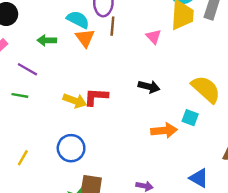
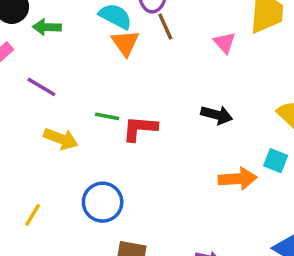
brown line: (112, 26) -> (165, 26), turned -30
green arrow: (47, 40) -> (47, 27), moved
green line: (20, 95) -> (107, 116), moved
yellow arrow: (75, 101) -> (61, 139), moved

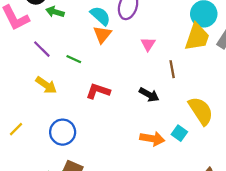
brown line: (165, 26) -> (172, 69), moved
pink triangle: (225, 43) -> (148, 44), moved
green line: (107, 116) -> (74, 59), moved

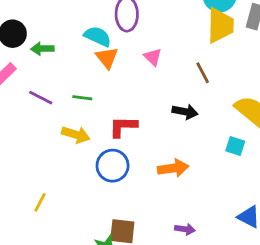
pink triangle: (148, 44) -> (153, 57), moved
yellow arrow: (46, 85) -> (76, 135), moved
blue circle: (63, 132) -> (113, 166), moved
orange arrow: (152, 139) -> (173, 168), moved

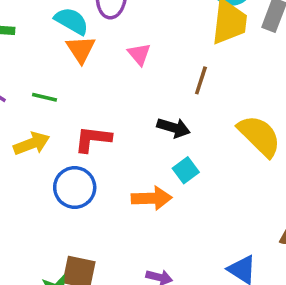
brown line: (203, 73) -> (201, 80), turned 40
yellow arrow: (76, 135) -> (32, 144), turned -44
cyan square: (235, 146) -> (186, 170), moved, turned 30

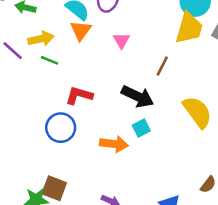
black arrow: (174, 128) -> (138, 96), size x1.4
yellow arrow: (32, 144) -> (41, 39), moved

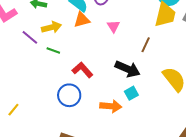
orange triangle: (81, 30) -> (82, 20), turned 42
green line: (50, 60) -> (53, 50), moved
red L-shape: (79, 95) -> (82, 70), turned 35

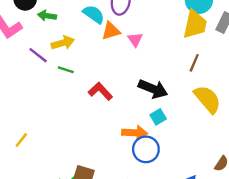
orange triangle: (82, 20) -> (111, 31), moved
brown line: (146, 45) -> (194, 63), moved
blue circle: (69, 95) -> (146, 149), moved

